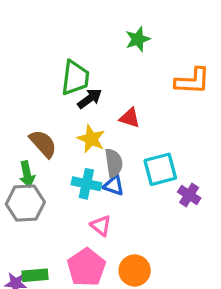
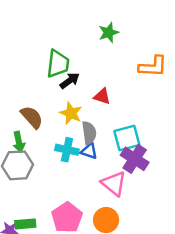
purple cross: (189, 195) -> (135, 159), moved, size x1.5
pink triangle: (101, 226) -> (114, 184), moved, size x1.5

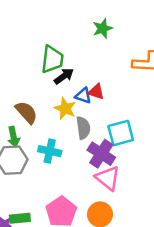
cyan cross: (67, 150) -> (50, 151), moved
blue triangle: (89, 151) -> (83, 96), moved
purple cross: (135, 159) -> (101, 154), moved

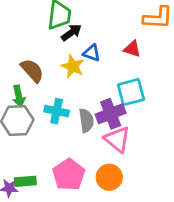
red triangle: (96, 92) -> (132, 49), moved
gray semicircle: (83, 128) -> (86, 120), moved
purple cross: (101, 154) -> (111, 114), turned 36

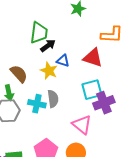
red triangle: (132, 49) -> (93, 58), size x1.5
purple cross: (111, 114) -> (104, 103), moved
gray semicircle: (86, 120) -> (53, 99), moved

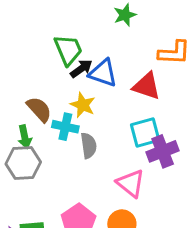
green trapezoid: (39, 33) -> (68, 50), turned -30
blue triangle: (63, 61) -> (103, 73), moved, size x1.5
cyan cross: (37, 104) -> (65, 127), moved

